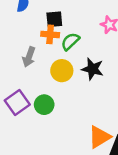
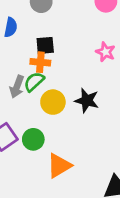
green semicircle: (70, 41) -> (34, 82), moved
orange triangle: (99, 137) -> (59, 166), moved

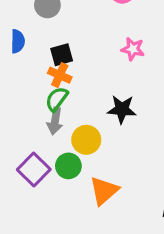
orange cross: (40, 62) -> (60, 75), turned 30
gray arrow: (17, 87) -> (55, 121), moved
yellow circle: (53, 102) -> (86, 140), moved

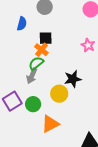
black star: (122, 109) -> (73, 79), turned -30
yellow circle: (86, 140) -> (59, 94), moved

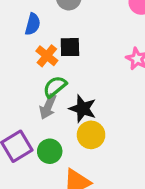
orange cross: (41, 50) -> (47, 56), moved
black star: (73, 79) -> (83, 109), moved, turned 30

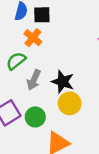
black square: (70, 47) -> (42, 15), moved
green semicircle: (55, 87) -> (16, 61), moved

